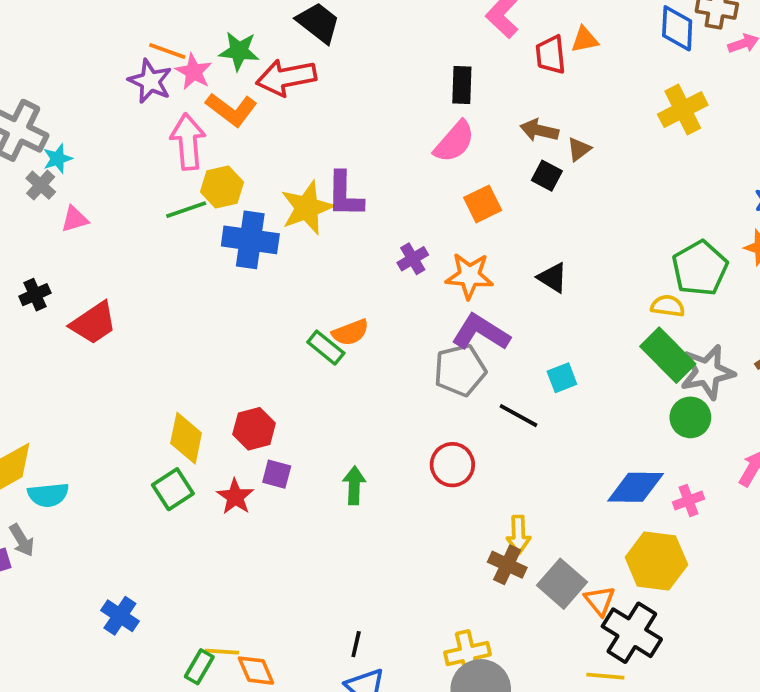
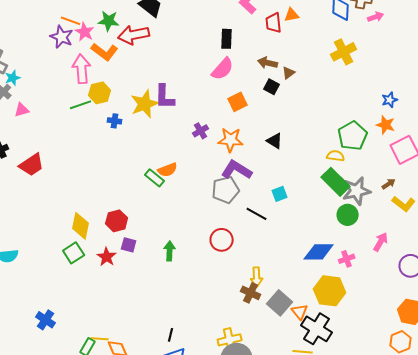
blue cross: (250, 240) -> (115, 121), size x0.5

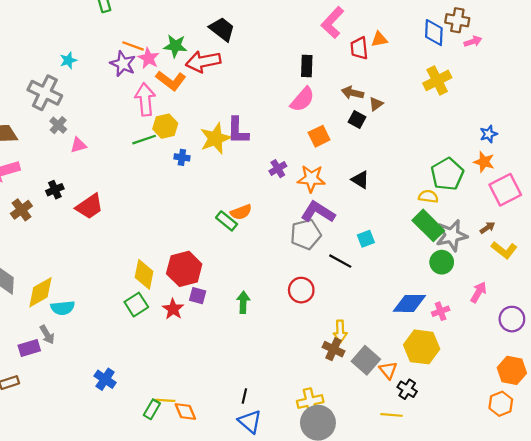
cyan star: (13, 78) -> (68, 60), moved
red hexagon: (117, 221) -> (184, 269), size x1.4
black cross: (317, 329) -> (407, 389), size x0.6

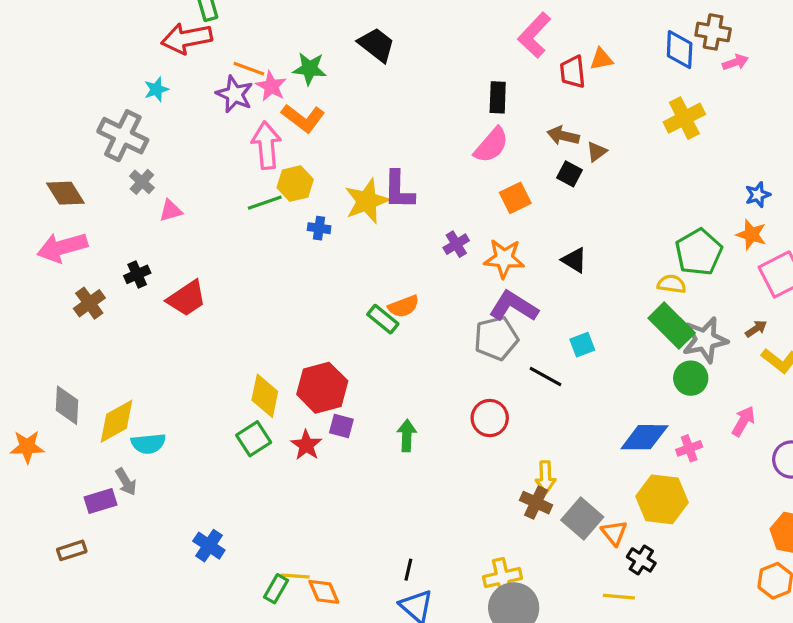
red arrow: (203, 62) -> (187, 38), moved

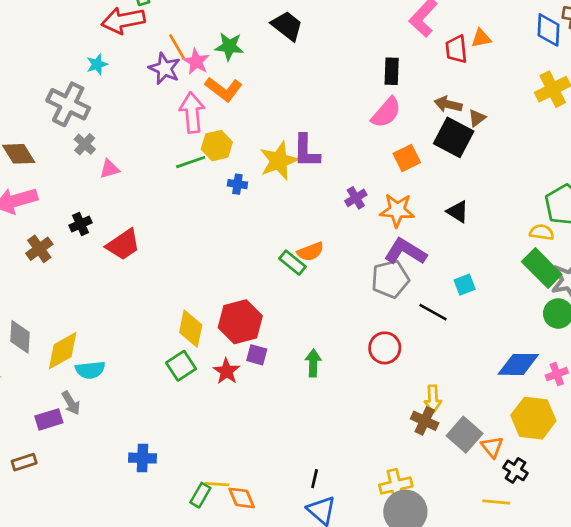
orange line: (249, 69) -> (177, 46), turned 40
black square: (569, 174) -> (454, 137), size x1.8
blue cross: (209, 546) -> (143, 458), turned -32

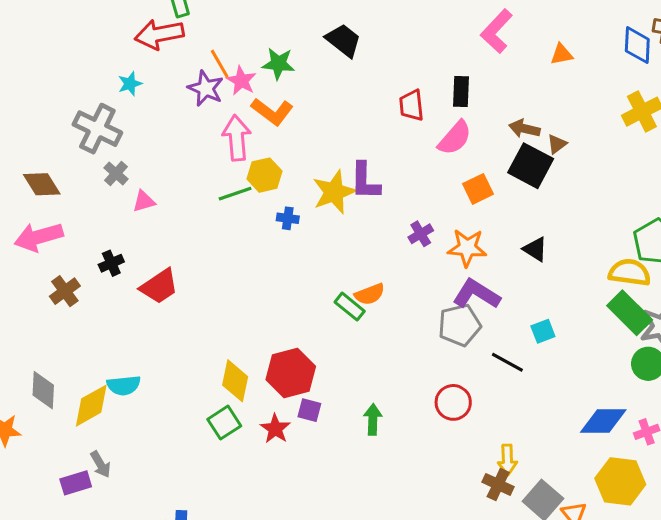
red trapezoid: (456, 49) -> (411, 105), moved
yellow semicircle: (542, 232) -> (630, 272), size x1.5
cyan semicircle: (90, 370) -> (124, 385), moved

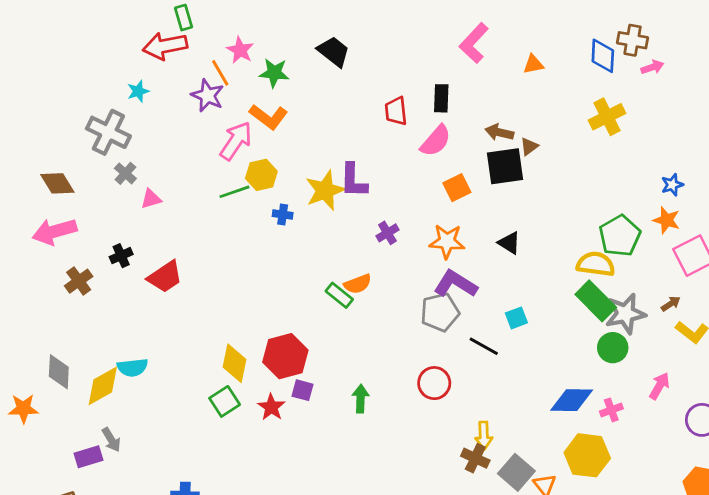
pink star: (241, 81) -> (240, 50), moved
pink arrow: (237, 138) -> (236, 141), turned 39
black square: (531, 166) -> (505, 166), turned -36
purple cross: (421, 234) -> (387, 233), moved

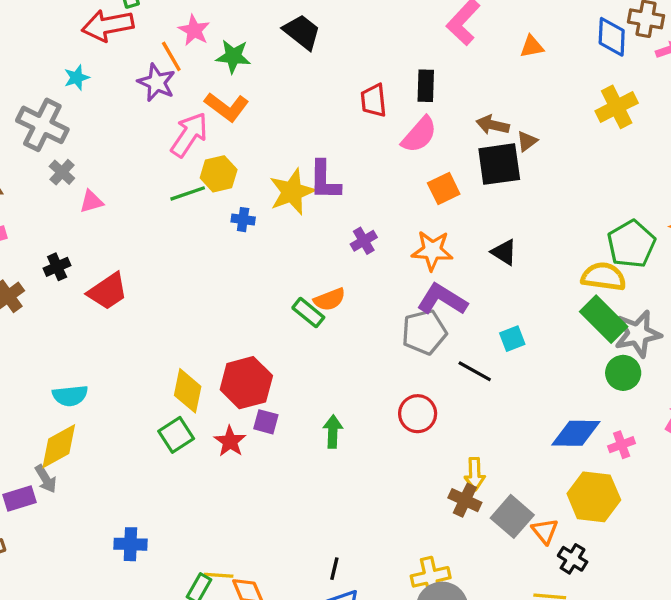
yellow diamond: (103, 386) -> (59, 446), moved

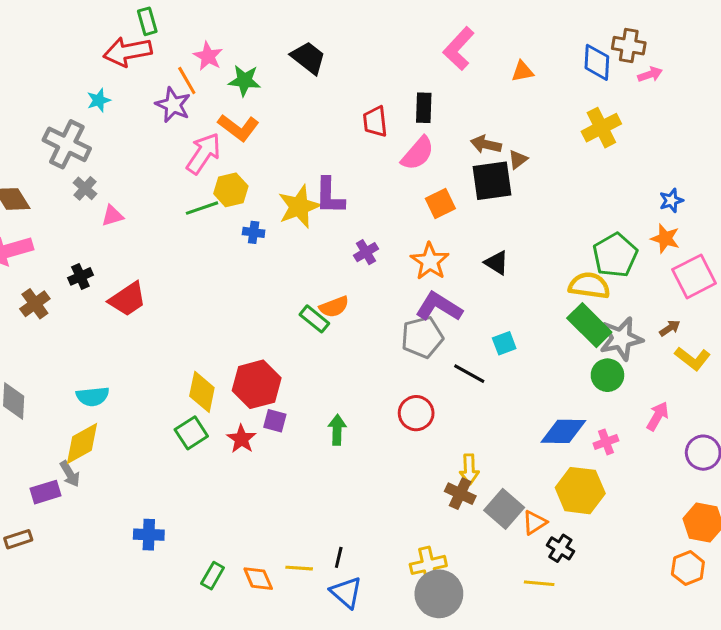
orange star: (432, 251) -> (430, 261), turned 30
orange triangle: (545, 531) -> (535, 522), turned 36
yellow line: (219, 575) -> (299, 568), moved

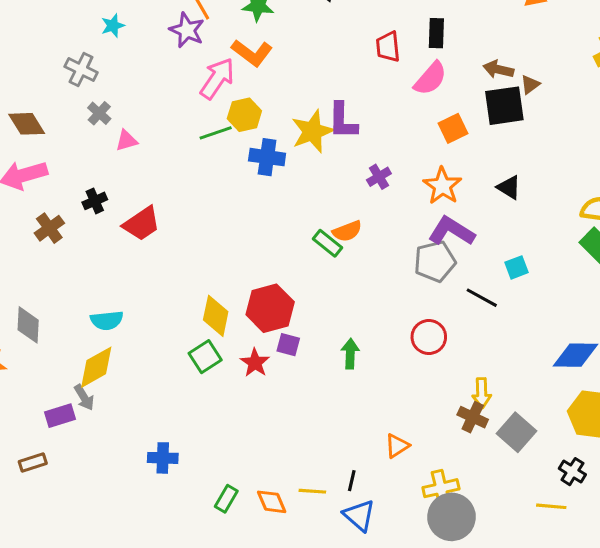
gray cross: (67, 144) -> (81, 69), size x0.7
blue cross: (254, 232) -> (267, 157), size x1.6
orange triangle: (535, 522) -> (397, 446), moved

